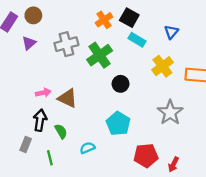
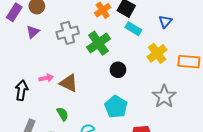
black arrow: (40, 120) -> (21, 90), moved

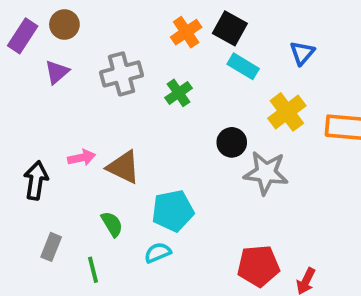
green cross: (98, 43) -> (179, 93), size x0.6
black circle: (118, 70) -> (232, 142), moved
gray star: (164, 96) -> (266, 173), moved, turned -30
cyan pentagon: (116, 107) -> (173, 211), moved, turned 30

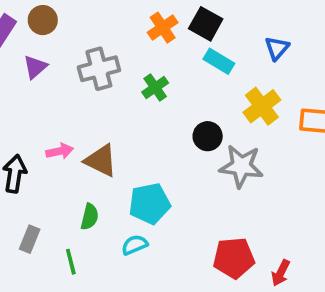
green semicircle: (112, 224) -> (90, 217), turned 45

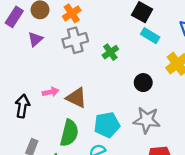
orange cross: (163, 28) -> (72, 13), moved
gray star: (241, 166) -> (147, 120), moved
green semicircle: (90, 217) -> (69, 133), size x1.6

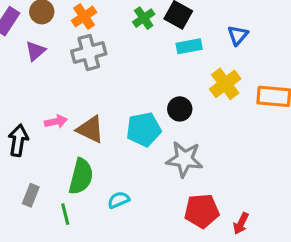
cyan rectangle: (150, 36) -> (189, 46), turned -42
green cross: (110, 52) -> (144, 18), moved
cyan pentagon: (107, 125) -> (144, 129), moved

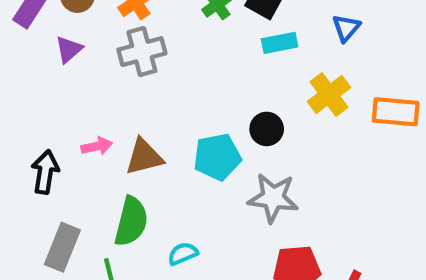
brown triangle: (90, 129) -> (144, 157), turned -40
gray rectangle: (31, 195) -> (62, 247), size x1.5

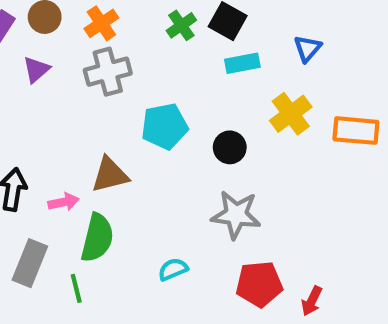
pink arrow: (97, 146) -> (64, 202), moved
cyan pentagon: (217, 157) -> (165, 126), moved
cyan semicircle: (183, 254) -> (173, 269), moved

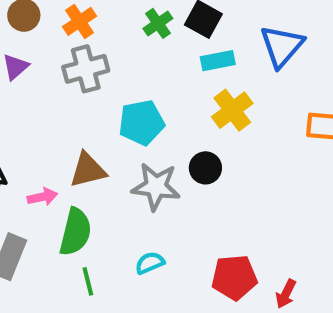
blue triangle: (308, 49) -> (282, 46), size x1.6
yellow cross: (291, 114) -> (232, 110), moved
black circle: (230, 147) -> (205, 168), moved
gray star: (236, 215) -> (156, 187), moved
green line: (76, 288) -> (88, 281), moved

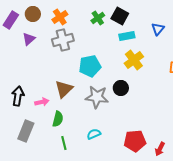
blue triangle: (282, 46) -> (158, 29), size x0.6
brown triangle: (88, 170) -> (64, 89), turned -30
green semicircle: (75, 232) -> (58, 119), size x0.7

